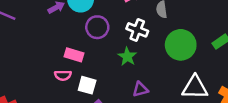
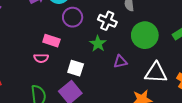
white square: (87, 85) -> (76, 68), moved
purple triangle: (140, 89) -> (120, 62), moved

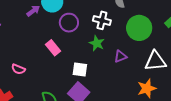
pink rectangle: (51, 41) -> (53, 48), turned 42
pink semicircle: (41, 58) -> (18, 69), moved, turned 32

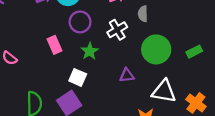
white cross: (102, 20) -> (117, 30), turned 30
green star: (97, 43) -> (90, 51), moved

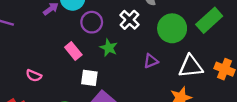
green rectangle: (194, 52) -> (209, 20), size x1.6
white square: (78, 77) -> (89, 78), moved

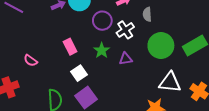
purple circle: (92, 22) -> (102, 21), moved
purple triangle: (151, 61) -> (126, 59), moved
white square: (89, 78) -> (79, 73), turned 35

